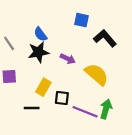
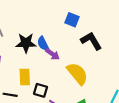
blue semicircle: (40, 34) -> (43, 44), moved
yellow rectangle: (43, 87) -> (25, 77), turned -42

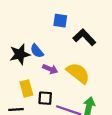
purple arrow: (53, 54) -> (50, 69), moved

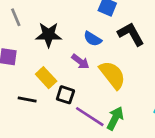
blue semicircle: (37, 51) -> (93, 39), moved, turned -32
yellow rectangle: (26, 88) -> (46, 78), turned -42

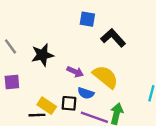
blue semicircle: (93, 39) -> (86, 93), moved
yellow rectangle: (46, 78) -> (47, 106), moved

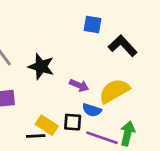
black star: (42, 55) -> (41, 67), turned 30
yellow semicircle: (105, 77) -> (114, 91), turned -68

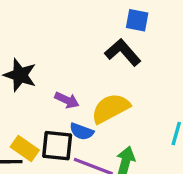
blue square: (93, 25) -> (137, 20), moved
black square: (73, 122) -> (57, 146), size x1.4

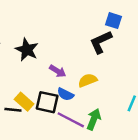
black L-shape: (123, 52) -> (101, 42), turned -80
yellow semicircle: (110, 108) -> (88, 80), size x0.7

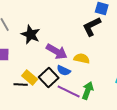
purple arrow: (58, 71) -> (57, 52), size x1.5
yellow semicircle: (88, 80) -> (82, 58), turned 35
black square: (47, 102) -> (49, 78), turned 36

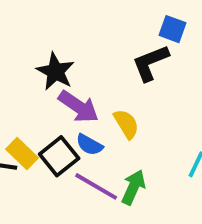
black star: (31, 34) -> (56, 72), moved
yellow semicircle: (82, 58) -> (126, 124), turned 42

